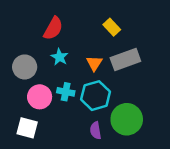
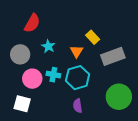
yellow rectangle: (112, 27) -> (93, 37), moved
red semicircle: (53, 28) -> (32, 23), moved
gray rectangle: (125, 59) -> (113, 56), moved
green circle: (127, 119) -> (119, 97), moved

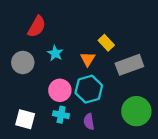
cyan cross: (53, 75) -> (61, 115), moved
pink circle: (32, 79) -> (60, 90), moved

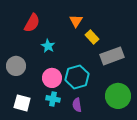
orange triangle: (88, 59) -> (76, 21), moved
gray circle: (23, 62) -> (16, 66), moved

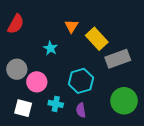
orange triangle: (76, 21) -> (71, 26), moved
red semicircle: (32, 23) -> (16, 24), moved
yellow rectangle: (92, 37) -> (97, 39), size x1.5
pink circle: (52, 78) -> (37, 82), moved

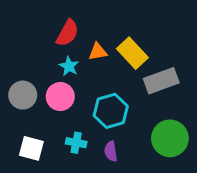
red semicircle: (16, 24) -> (67, 33), moved
orange triangle: (71, 26) -> (98, 52), moved, turned 48
pink circle: (37, 82) -> (60, 97), moved

